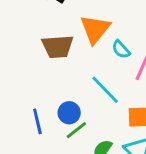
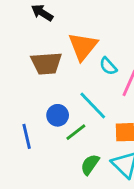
blue circle: (69, 113) -> (58, 115), moved
green line: (76, 130) -> (76, 132), moved

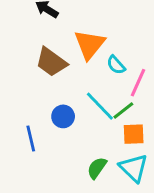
brown trapezoid: (46, 63) -> (51, 62), turned 40
green line: (76, 132) -> (123, 111), moved

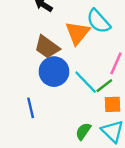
cyan semicircle: (116, 65) -> (98, 21), moved, size x1.6
blue circle: (63, 116) -> (54, 72), moved, size x1.6

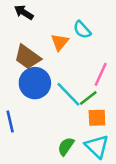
cyan semicircle: (98, 21) -> (82, 30), size x0.7
orange triangle: (77, 33) -> (60, 42), size x0.7

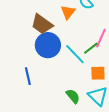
green line: (88, 98) -> (91, 48), moved
green semicircle: (66, 146) -> (73, 96), turned 105

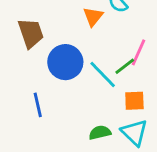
brown trapezoid: (42, 24) -> (31, 33), moved, turned -145
green semicircle: (73, 96) -> (100, 133), turned -63

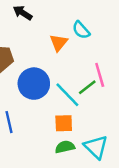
pink line: (139, 52) -> (100, 75), turned -40
orange square: (134, 101) -> (64, 123), moved

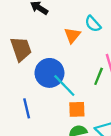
green line: (87, 87) -> (99, 76), turned -30
cyan line: (67, 95) -> (64, 85), moved

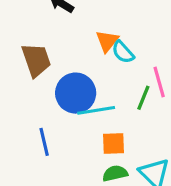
cyan semicircle: (93, 24) -> (123, 52), moved
cyan line: (64, 85) -> (96, 110), turned -55

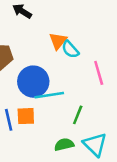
green line: (143, 98) -> (78, 115), moved
orange square: (113, 143) -> (26, 116), moved

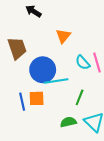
cyan semicircle: (70, 49) -> (83, 63), moved

